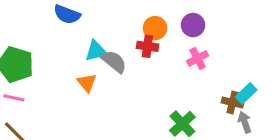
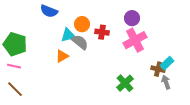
orange circle: (155, 28) -> (82, 24), moved
pink cross: (198, 58) -> (135, 40), size x1.6
orange triangle: (87, 83) -> (62, 56), turned 40

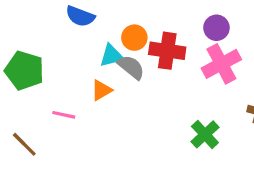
red cross: (102, 32) -> (167, 51), size x1.5
pink line: (14, 66) -> (64, 115), moved

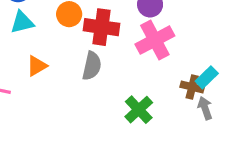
cyan triangle: (111, 56) -> (22, 22), moved
gray semicircle: (131, 67) -> (92, 66), moved, turned 64

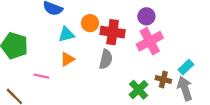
cyan triangle: (22, 22) -> (66, 34), moved
brown cross: (192, 87) -> (163, 80), moved
gray arrow: (205, 108) -> (185, 89), size x1.5

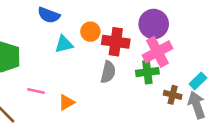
purple circle: (146, 16) -> (154, 24), size x1.5
orange triangle: (67, 59) -> (66, 102), moved
green cross: (139, 90) -> (147, 72), moved, turned 36

